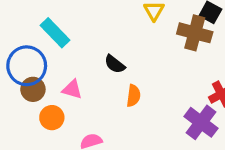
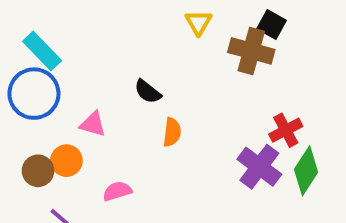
cyan rectangle: (55, 33) -> (42, 51), moved
brown circle: (33, 89) -> (38, 171), moved

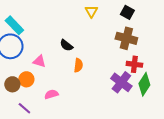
brown cross: (251, 51) -> (126, 38), moved
red cross: (286, 130) -> (134, 64), turned 35

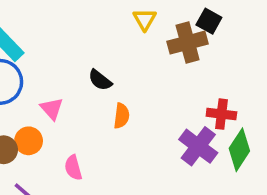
brown cross: (126, 38) -> (188, 43), moved, turned -30
pink triangle: (39, 61) -> (52, 109), turned 32
pink semicircle: (51, 94) -> (73, 168), turned -88

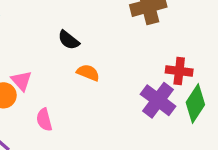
pink triangle: (52, 109) -> (21, 81), moved
orange semicircle: (121, 116) -> (88, 73), turned -75

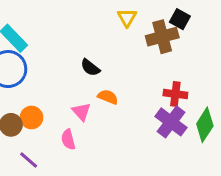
red cross: (179, 71) -> (175, 94), moved
pink triangle: (21, 81) -> (81, 112), moved

